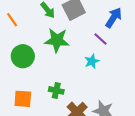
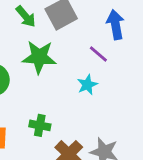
blue arrow: (114, 18) -> (115, 25), turned -42

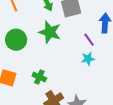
cyan star: (87, 85) -> (88, 59), moved

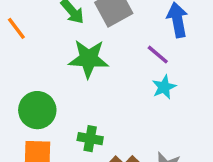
green circle: (16, 40) -> (37, 110), moved

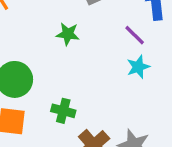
green star: (89, 59) -> (68, 34), size x0.6

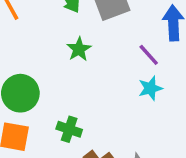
green star: (68, 34) -> (79, 49), turned 30

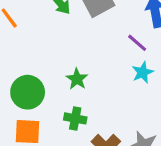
green star: (79, 49) -> (77, 79), moved

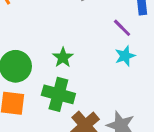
green cross: (75, 118) -> (58, 94), size x1.5

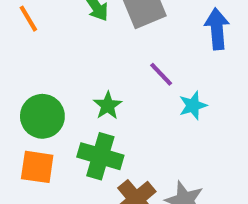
purple line: (122, 28) -> (161, 74), moved

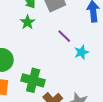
green star: (108, 106) -> (28, 22), moved

